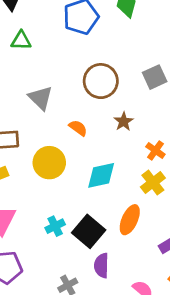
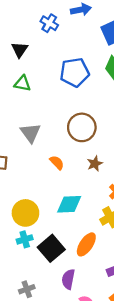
yellow circle: (49, 163) -> (25, 213), moved
purple semicircle: (101, 265) -> (68, 279), moved

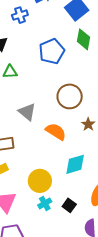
blue cross: (49, 23) -> (20, 15), turned -35
orange semicircle: (57, 163) -> (56, 131), size x1.5
black square: (51, 248) -> (69, 205), size x0.6

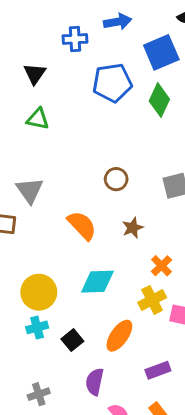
blue pentagon: (52, 51) -> (112, 83), moved
brown circle: (70, 96) -> (116, 179), size x0.6
gray triangle: (27, 112) -> (30, 190), moved

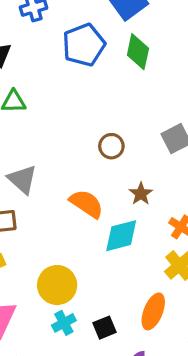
cyan diamond: (97, 282) -> (121, 236), moved
black square: (72, 340) -> (104, 328), turned 30

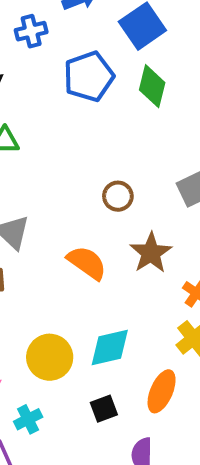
brown star: (141, 194) -> (151, 253), size x1.5
cyan diamond: (121, 236) -> (110, 348), moved
cyan cross: (64, 323) -> (28, 419), moved

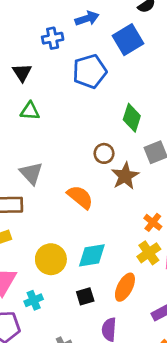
green diamond: (152, 86) -> (132, 118), moved
brown star: (151, 253) -> (125, 176), moved

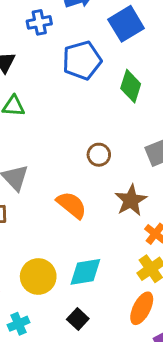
green diamond: (132, 118) -> (131, 86), moved
brown star: (125, 176) -> (131, 200), moved
orange ellipse: (125, 287) -> (142, 308), moved
black square: (85, 296) -> (78, 319), turned -30

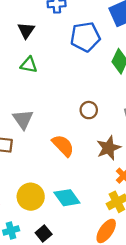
cyan diamond: (85, 272) -> (67, 198), turned 56
black square: (78, 319) -> (44, 234), moved

